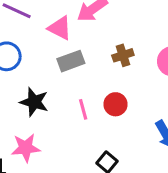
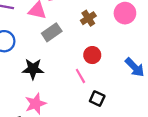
pink line: (83, 109) -> (80, 76), moved

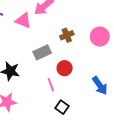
gray rectangle: (52, 32) -> (42, 52), moved

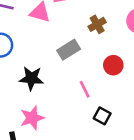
red circle: (65, 68) -> (113, 65), moved

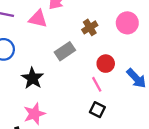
black star: (31, 78) -> (32, 78), turned 30
pink line: (85, 89) -> (97, 84), moved

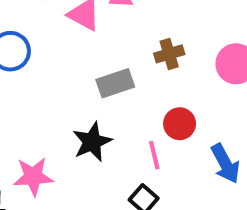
black star: (32, 78) -> (92, 142), moved

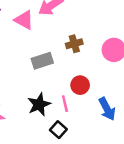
black star: (92, 142) -> (39, 104), moved

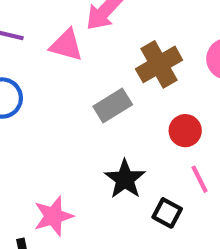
brown cross: (74, 44) -> (159, 64), size x1.5
pink line: (65, 104) -> (200, 179), moved

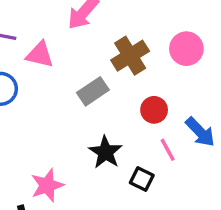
pink triangle: (66, 45) -> (40, 55), moved

